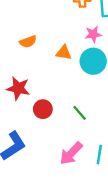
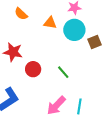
orange semicircle: (28, 42) -> (21, 14), turned 64

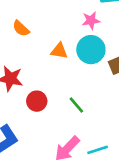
orange triangle: (50, 23) -> (59, 51), moved
cyan line: (79, 106) -> (98, 150), turned 63

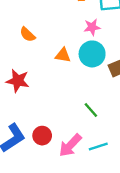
red circle: (37, 101) -> (42, 136), moved
green line: (76, 105) -> (91, 110), moved

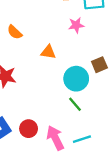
cyan circle: (92, 54) -> (76, 79), moved
pink arrow: (70, 145) -> (55, 138), turned 110

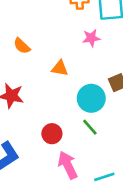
red circle: (29, 129) -> (52, 134), moved
cyan line: (82, 139) -> (104, 177), moved

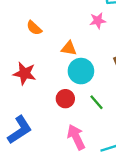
cyan circle: (91, 98) -> (81, 71), moved
red circle: (52, 134) -> (65, 99), moved

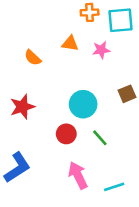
orange triangle: (69, 48) -> (70, 43), moved
red star: (25, 73) -> (22, 107), turned -30

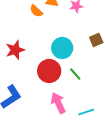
orange semicircle: (33, 58) -> (36, 11), moved
red circle: (66, 134) -> (49, 71), size x1.5

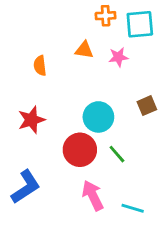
orange semicircle: (36, 11) -> (40, 66), moved, turned 40
cyan line: (86, 112) -> (133, 208), turned 35

